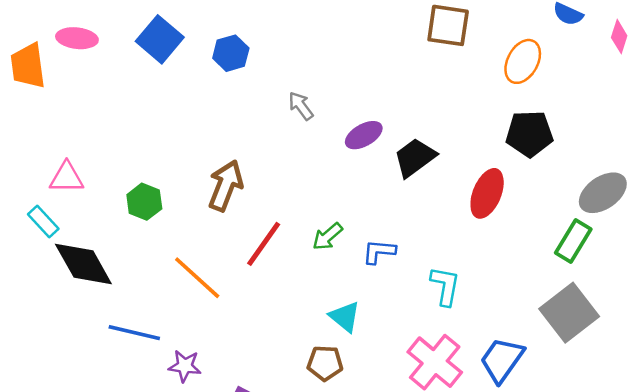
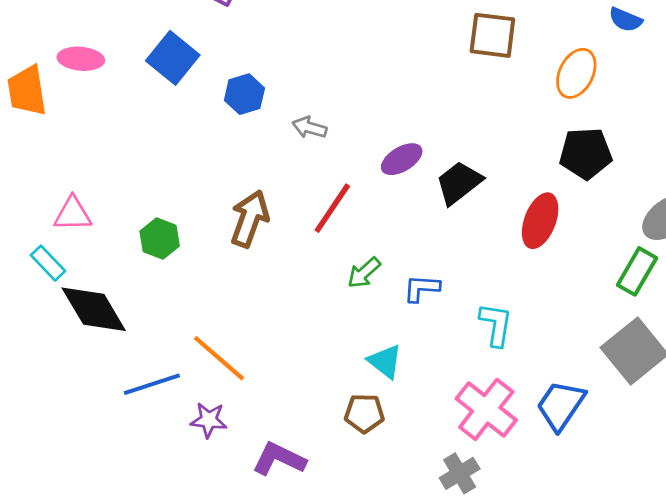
blue hexagon: (231, 53) -> (244, 94), moved
gray arrow: (301, 106) -> (310, 128), moved, turned -36
red line: (264, 244) -> (332, 208), moved
orange line: (197, 278) -> (219, 358), moved
blue line: (134, 333) -> (152, 384), turned -30

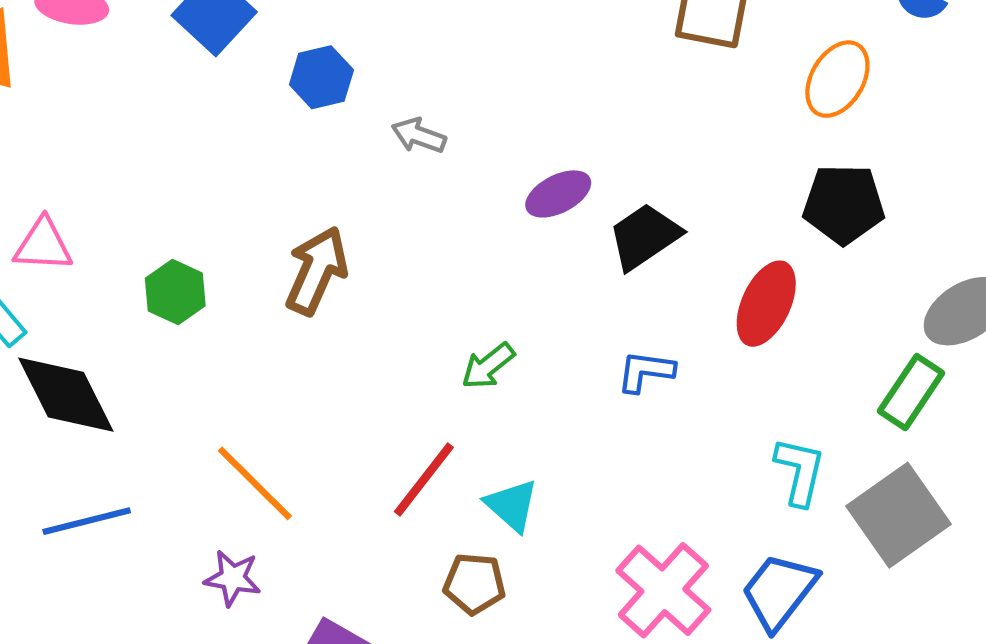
red line: (332, 208) -> (424, 480), moved
blue L-shape: (421, 288) -> (646, 371), moved
cyan L-shape: (496, 325) -> (800, 471), moved
blue line: (152, 384) -> (87, 521), moved

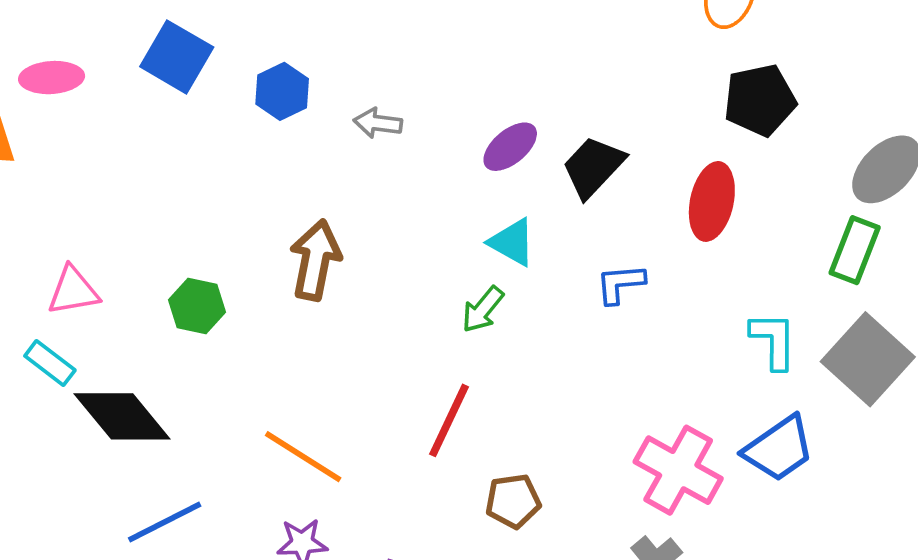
cyan triangle: (512, 505) -> (512, 242), moved
blue trapezoid: (779, 591) -> (779, 449), turned -150

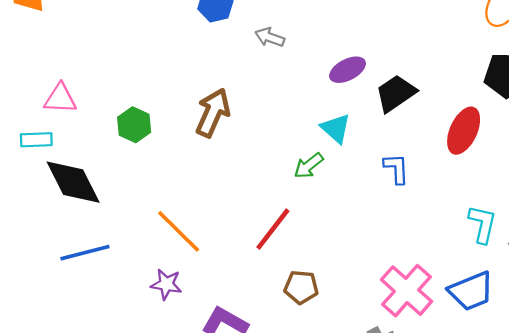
blue L-shape: (620, 284) -> (396, 169), turned 80
cyan rectangle: (50, 363) -> (36, 140), turned -52

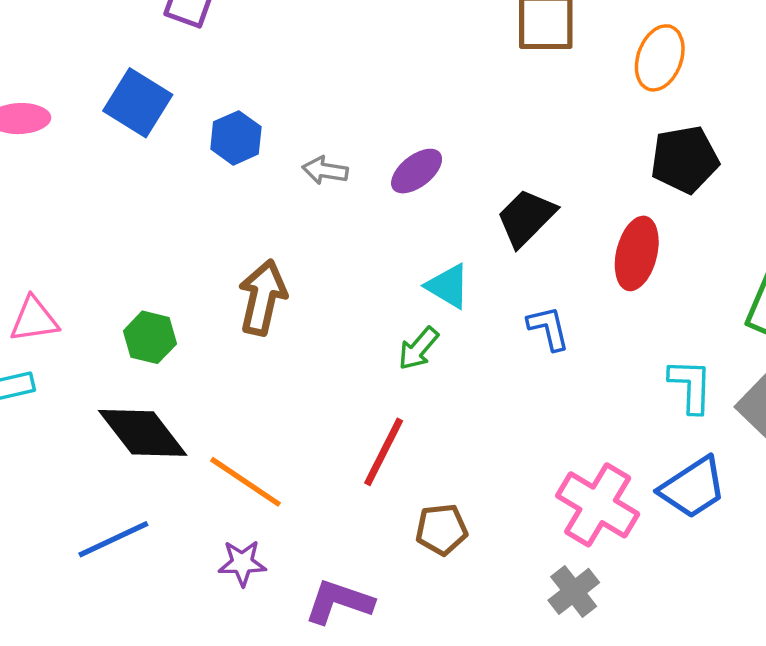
purple ellipse: (348, 70) -> (417, 171), moved
black diamond: (73, 182) -> (143, 433), moved

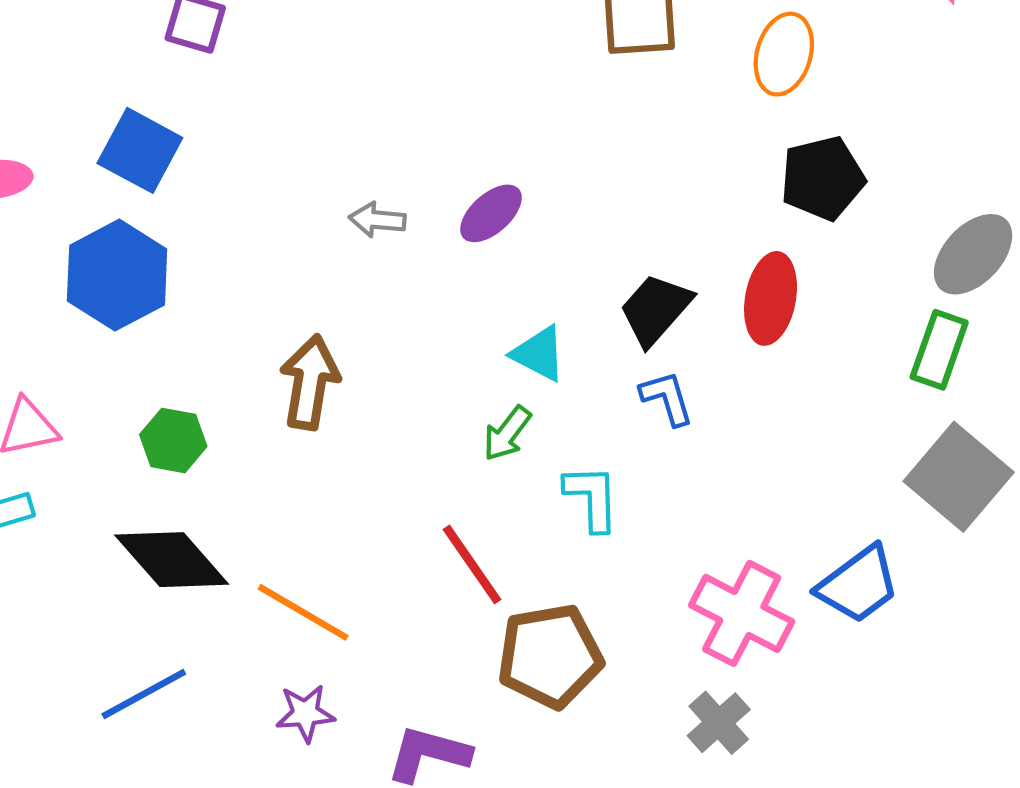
blue hexagon: (236, 138) -> (117, 275), moved, size x1.6
black trapezoid: (526, 218) -> (655, 309), moved
cyan L-shape: (691, 386) -> (592, 498), moved
red line: (384, 452) -> (472, 564), turned -58
brown pentagon: (441, 529) -> (550, 656), size x1.6

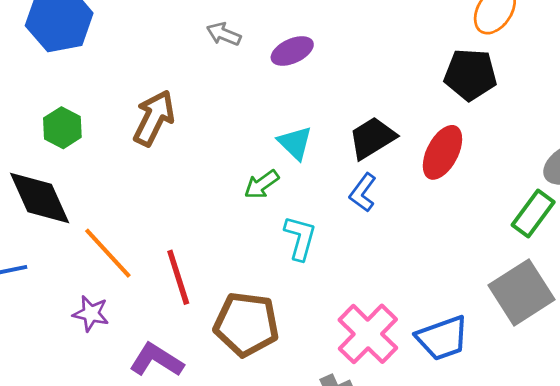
black pentagon: (823, 178) -> (470, 75), moved
blue L-shape: (667, 398) -> (363, 193), turned -144
red line: (472, 564) -> (178, 277), moved

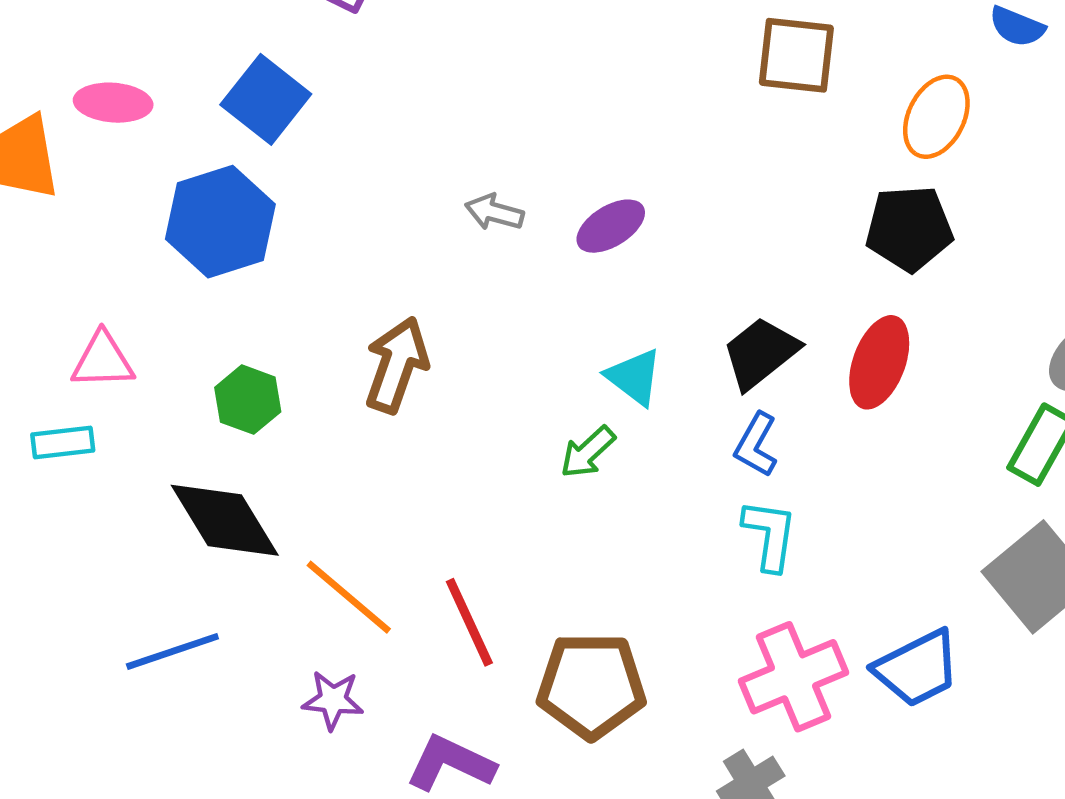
cyan L-shape: (300, 238) -> (770, 535), moved
pink cross: (368, 334) -> (793, 677), turned 30

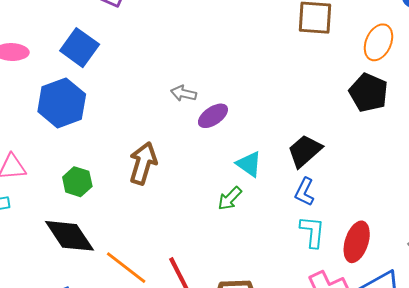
purple ellipse: (611, 226) -> (213, 116), moved
black pentagon: (909, 228) -> (369, 93), turned 30
red ellipse: (879, 362) -> (357, 242), moved

